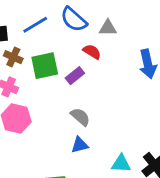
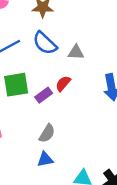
red semicircle: (92, 52) -> (63, 84), moved, turned -84
gray semicircle: (80, 117) -> (47, 133), turned 78

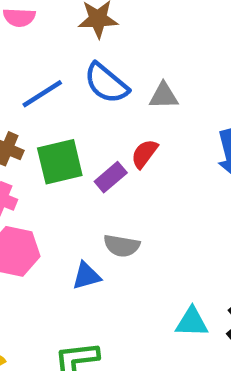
gray semicircle: (47, 133) -> (122, 246), turned 72
blue triangle: (45, 159) -> (86, 276), moved

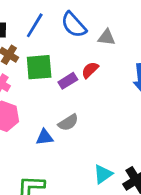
blue line: (42, 94) -> (35, 25), turned -35
gray semicircle: (122, 246) -> (68, 122), turned -50
cyan triangle: (192, 322) -> (103, 174), turned -45

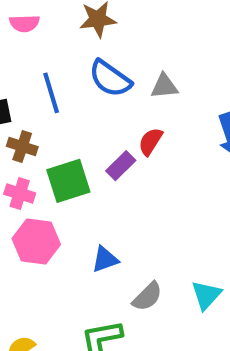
blue line: (35, 25) -> (51, 93), turned -35
green square: (39, 67) -> (68, 181), moved
gray semicircle: (68, 122) -> (147, 297), moved

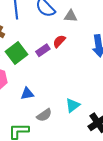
green square: (68, 181) -> (16, 53), turned -30
cyan triangle: (206, 295) -> (73, 105), moved

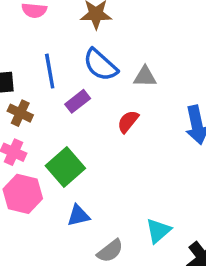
purple rectangle: (43, 50) -> (78, 101), moved
green square: (16, 53) -> (65, 167), moved

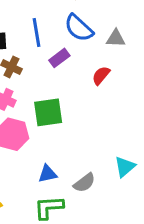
green square: (65, 167) -> (48, 112), turned 32
blue triangle: (78, 216) -> (48, 174), moved

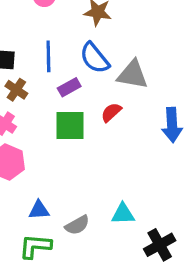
gray triangle: (116, 38) -> (133, 75), size x1.5
green square: (48, 112) -> (70, 126), moved
cyan triangle: (125, 167) -> (123, 214), turned 30

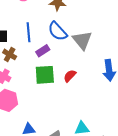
gray triangle: (133, 75) -> (82, 40), turned 45
red semicircle: (111, 112) -> (70, 76), moved

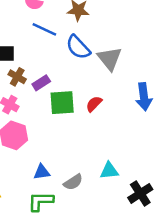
blue line: (28, 32) -> (44, 29), moved, turned -60
purple rectangle: (43, 51) -> (41, 83), moved

